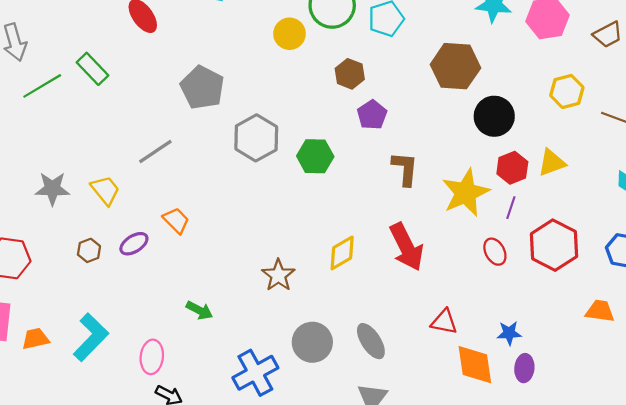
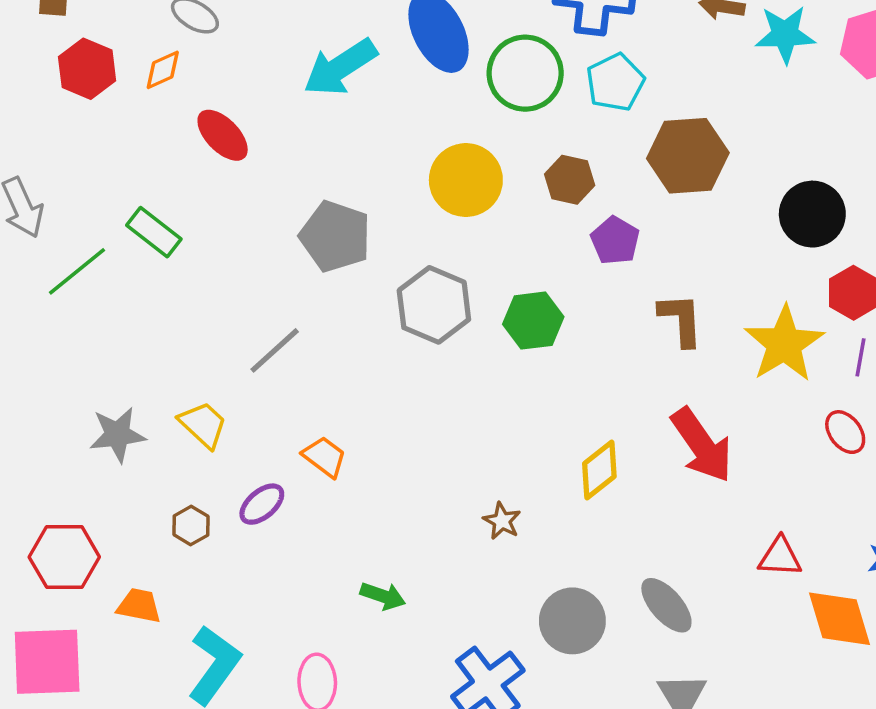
yellow circle: (290, 34) -> (466, 180), moved, size x1.4
brown hexagon: (455, 66) -> (688, 156), moved
brown star: (278, 275) -> (502, 521), size x0.7
orange trapezoid: (35, 339) -> (139, 606), moved, turned 32

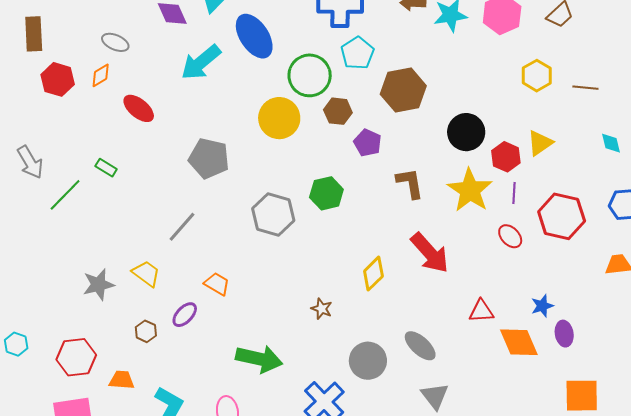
green circle: (525, 73) -> (310, 75), moved
black circle: (812, 214) -> (466, 132), moved
green rectangle: (154, 232) -> (106, 168), size x0.7
gray hexagon: (434, 305) -> (273, 214), moved
green arrow: (383, 596) -> (259, 359), size x1.8

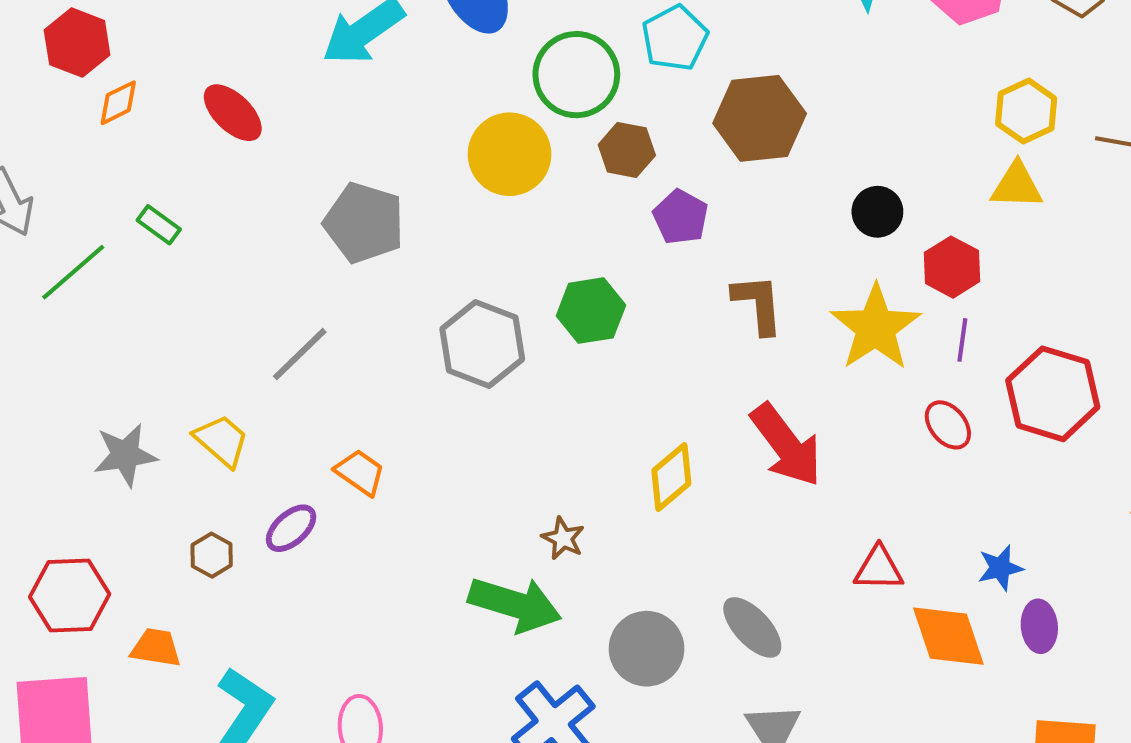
orange diamond: (101, 75) -> (118, 103), moved
black circle: (466, 132) -> (877, 212), size x0.7
yellow triangle: (540, 143) -> (1017, 186), moved, turned 32
green arrow: (259, 359) -> (515, 604), moved

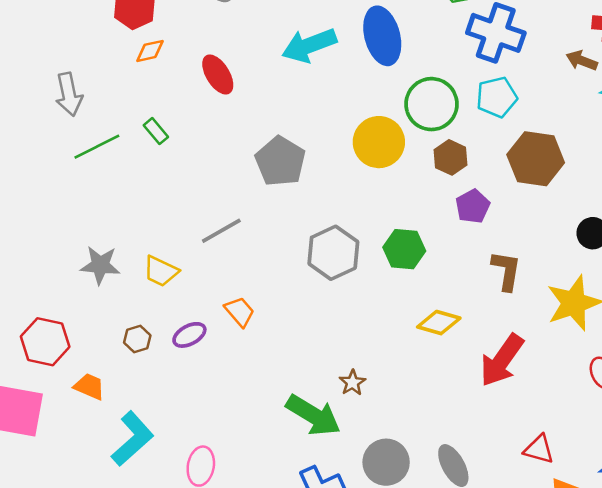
yellow trapezoid: (222, 441) -> (161, 271), turned 150
red arrow: (786, 445) -> (502, 360), turned 58
yellow diamond: (671, 477) -> (439, 323), moved, turned 42

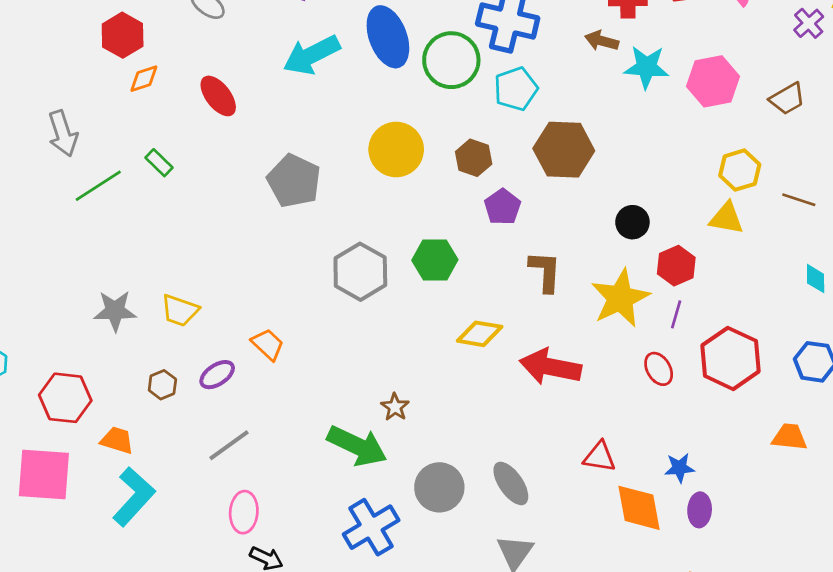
green circle: (431, 104) -> (451, 60), moved
gray line: (221, 231) -> (229, 445), moved
red arrow: (502, 360) -> (550, 367), turned 72
cyan L-shape: (132, 439) -> (134, 497), moved

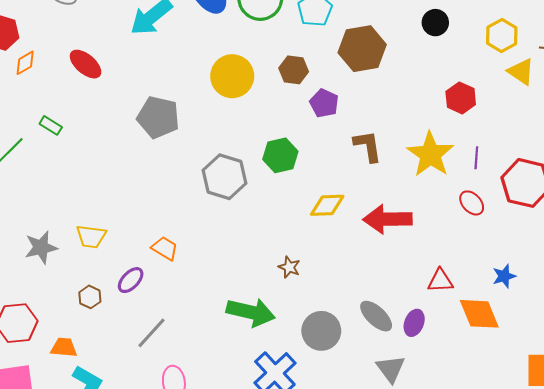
yellow triangle: (726, 218) -> (521, 72), moved, turned 36
black circle: (632, 222) -> (435, 23), moved
red hexagon: (676, 266) -> (461, 98), moved
brown star: (395, 407) -> (289, 267), moved
purple ellipse: (700, 510) -> (414, 323), moved, turned 30

